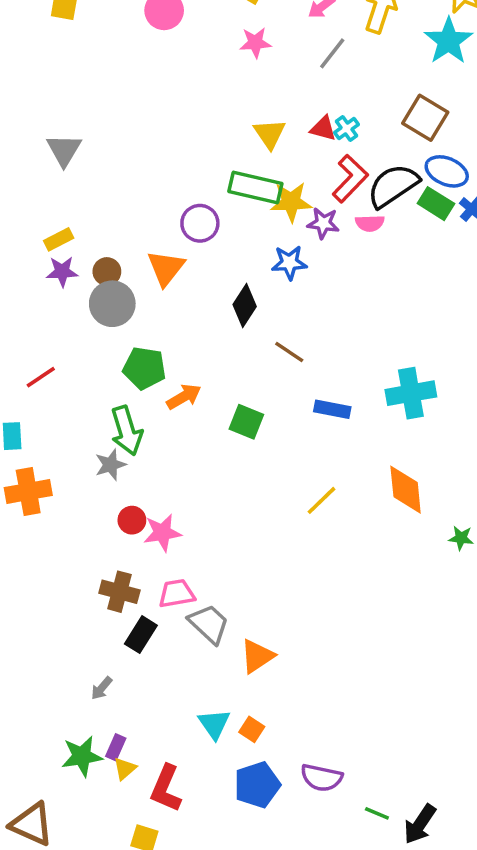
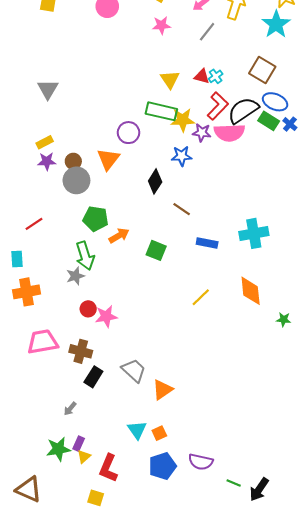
pink semicircle: (370, 223) -> (229, 133), size x1.8
pink trapezoid: (177, 593) -> (42, 342), moved, size x1.4
orange square: (252, 729) -> (159, 433), turned 32

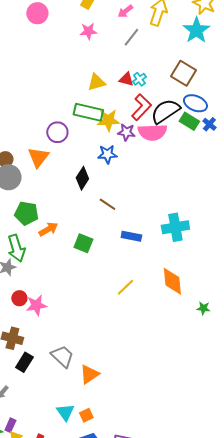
yellow triangle: (170, 80) -> (96, 82), turned 48

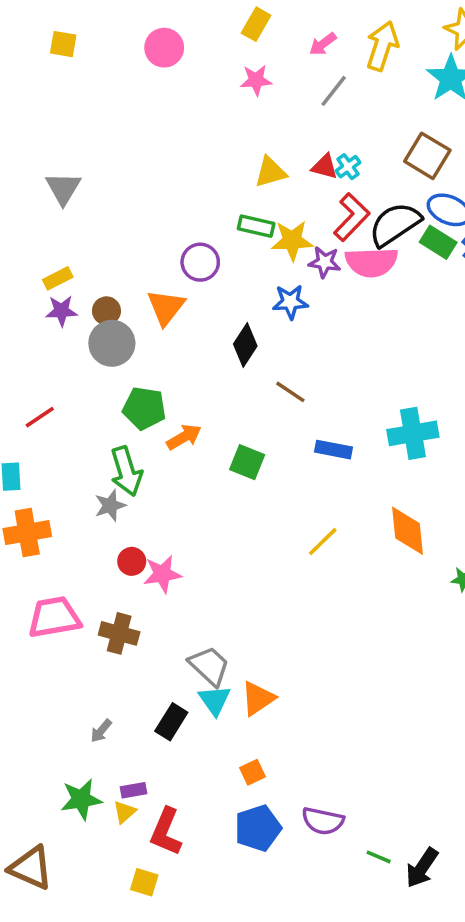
green rectangle: (88, 112) -> (256, 226), size x0.7
black rectangle: (24, 362) -> (171, 722), moved
cyan triangle: (65, 412) -> (215, 700), moved
purple rectangle: (10, 425) -> (134, 790), moved, turned 56

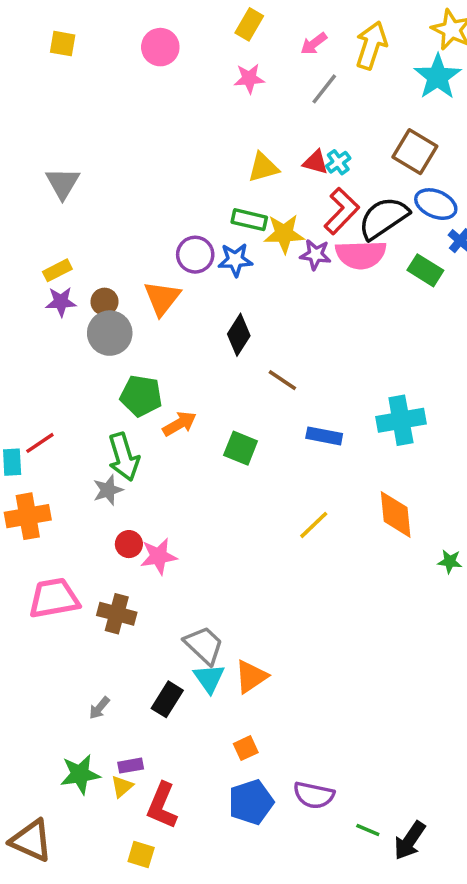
green rectangle: (438, 242) -> (425, 270), moved
blue star: (290, 302) -> (235, 260), moved
red line: (40, 417) -> (40, 443), moved

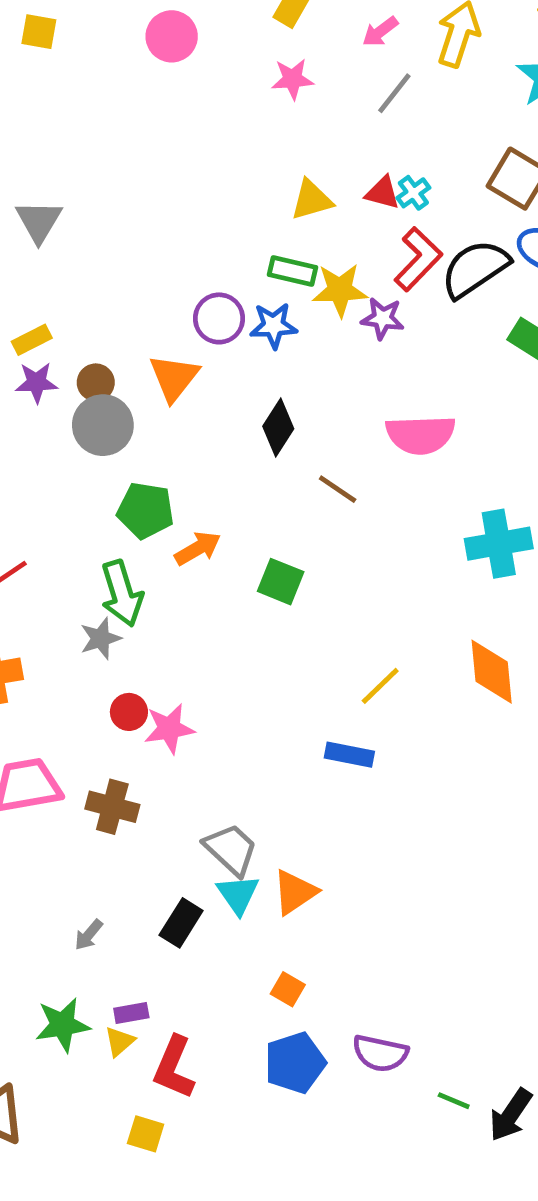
pink semicircle: (361, 255) -> (420, 435), moved
blue rectangle: (324, 436) -> (349, 755), moved
orange square: (246, 748) -> (288, 989), turned -35

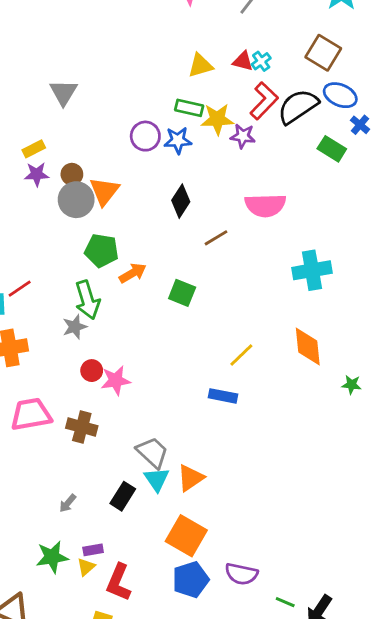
gray triangle: (39, 221) -> (63, 92), moved
orange triangle: (174, 378) -> (104, 191), moved
brown line: (338, 489) -> (216, 238), turned -65
orange square: (288, 989) -> (186, 536), size x2.0

